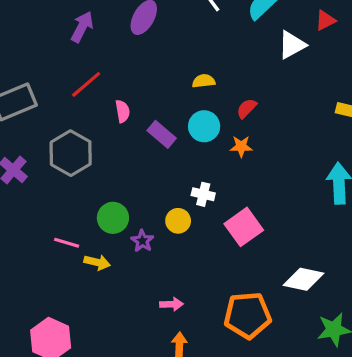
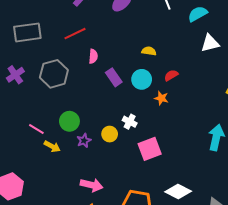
pink arrow: (171, 304) -> (92, 185), size x1.5

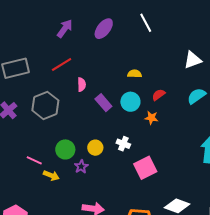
cyan semicircle: (198, 14) -> (196, 96), moved
yellow circle: (110, 134) -> (95, 148), moved

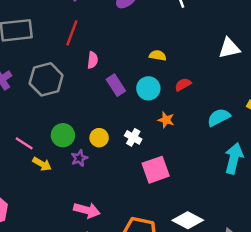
red line: (62, 64) -> (72, 33), turned -45
cyan semicircle: (196, 96) -> (219, 117), moved
orange star: (151, 118) -> (166, 120), moved

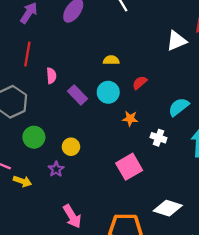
green circle: (63, 135) -> (34, 137), moved
white cross: (133, 137) -> (159, 138), moved
pink arrow: (87, 210) -> (72, 216), turned 55

